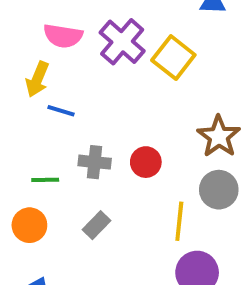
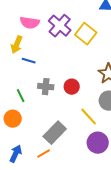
green line: (45, 180) -> (21, 96), turned 64
yellow line: (179, 221) -> (89, 117), turned -48
gray rectangle: (97, 225) -> (55, 133), moved, size x1.6

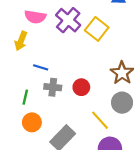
blue line: (29, 61) -> (41, 67), moved
green line: (21, 96) -> (25, 97), turned 40
orange circle: (13, 119) -> (32, 122), moved

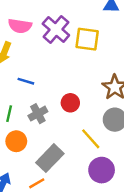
yellow square: (97, 29) -> (87, 39), turned -30
gray cross: (53, 87) -> (38, 114), moved, turned -35

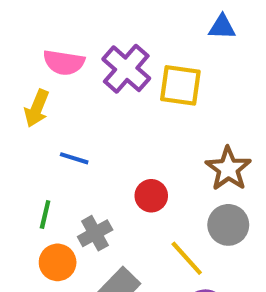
gray cross: (38, 114) -> (95, 233), moved

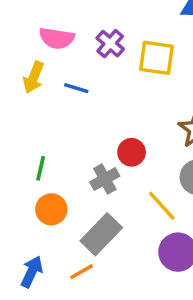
purple cross: (126, 69) -> (110, 44), size x0.7
blue line: (74, 158) -> (76, 88), moved
gray cross: (95, 233) -> (105, 179), moved

